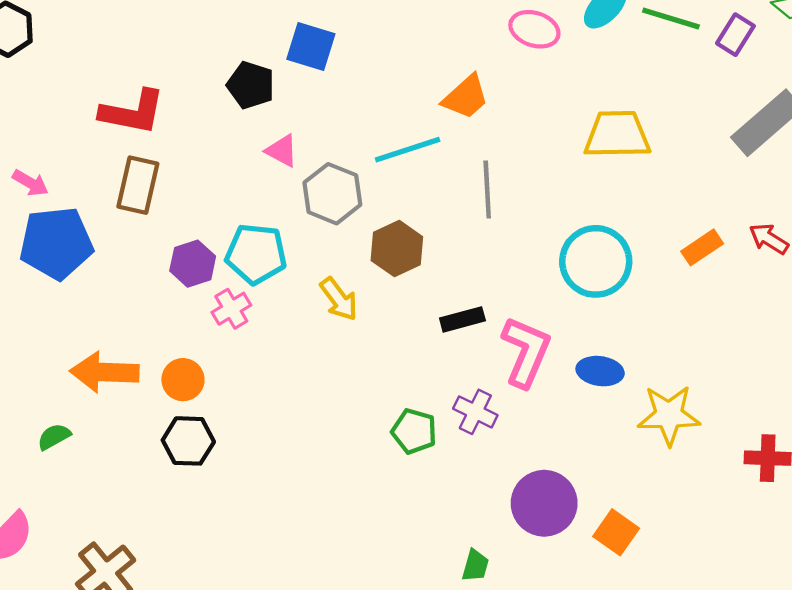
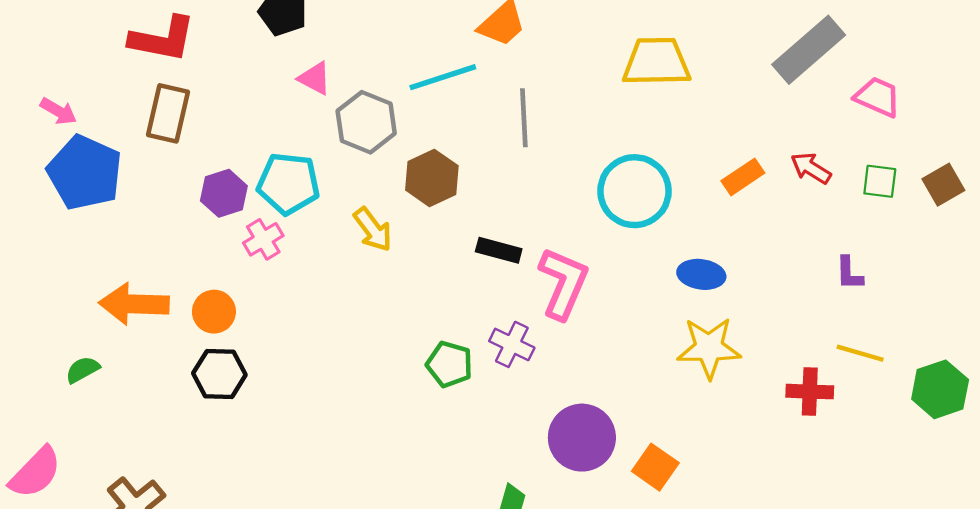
blue pentagon: (56, 243) -> (85, 173), turned 30
black rectangle: (462, 319) -> (499, 250), turned 30
blue ellipse: (600, 371) -> (701, 274), moved

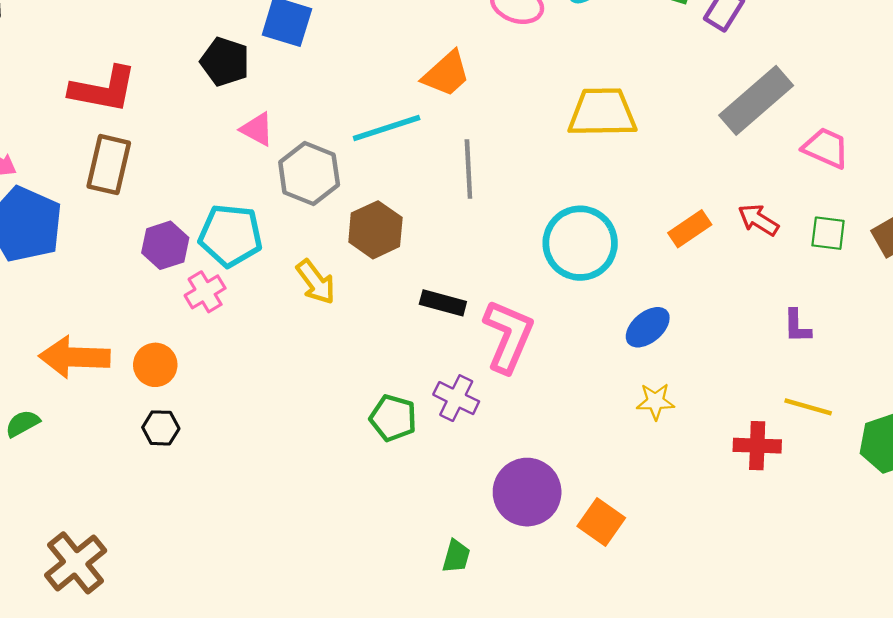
blue ellipse: (701, 274) -> (648, 327), turned -48
yellow star: (709, 348) -> (655, 401), size x0.6
black hexagon: (219, 374) -> (161, 428), size x0.7

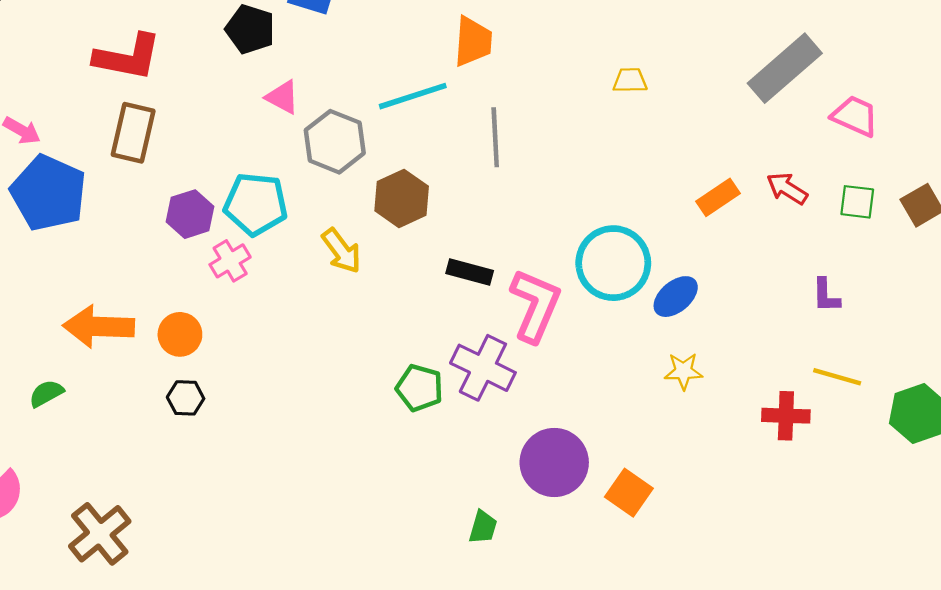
orange trapezoid: (446, 74) -> (473, 41), turned -44
yellow trapezoid: (602, 113) -> (630, 80), size x0.5
cyan circle: (580, 243) -> (613, 263), moved
purple cross: (456, 398) -> (483, 368), size x1.4

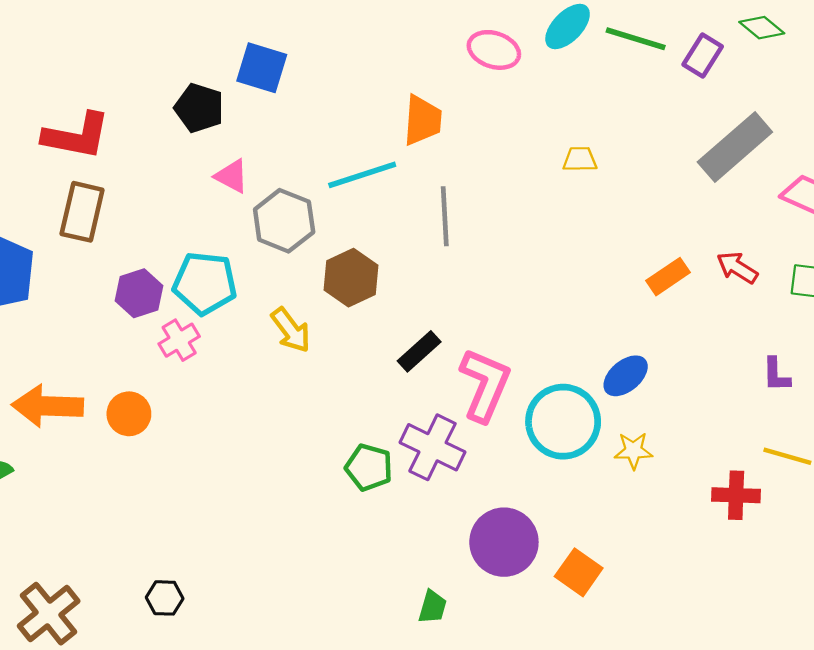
cyan circle: (613, 263) -> (563, 422), moved
black rectangle: (470, 272) -> (419, 351), turned -57
black hexagon: (186, 398) -> (165, 598), moved

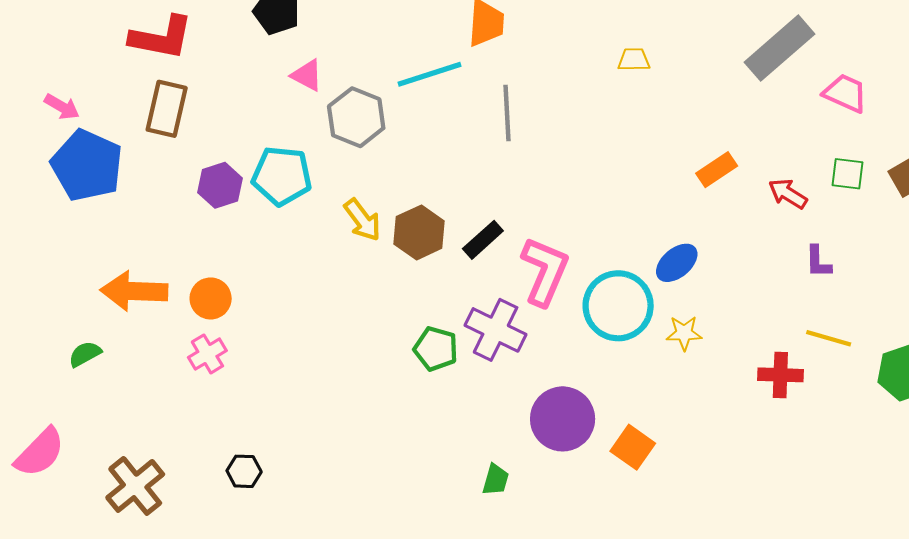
red arrow: (737, 268) -> (788, 194), moved
brown hexagon: (351, 278) -> (419, 232), moved
pink cross: (179, 340) -> (207, 354), moved

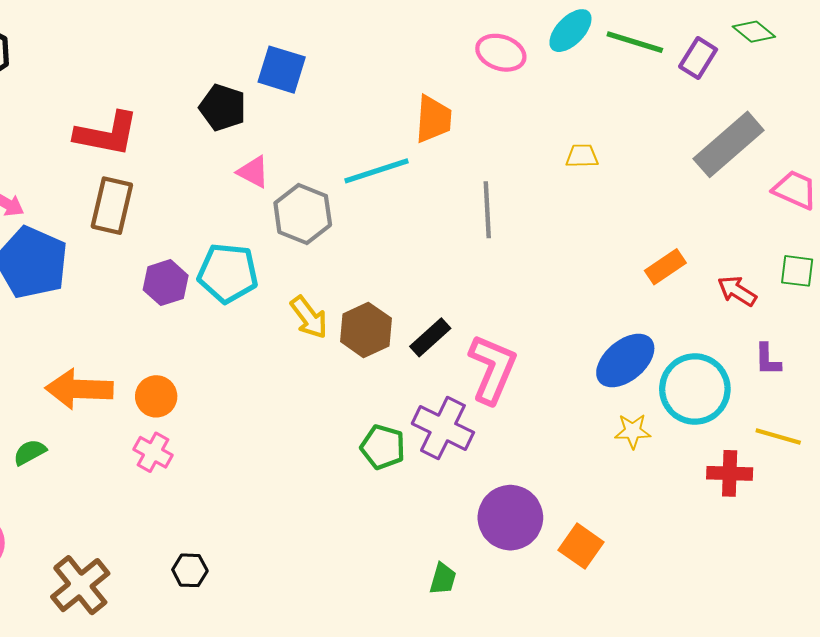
gray line: (507, 113) -> (487, 210), moved
blue ellipse: (677, 263) -> (625, 361), size x1.4
cyan circle: (618, 306) -> (695, 389), moved
pink cross: (207, 354) -> (153, 452), turned -30

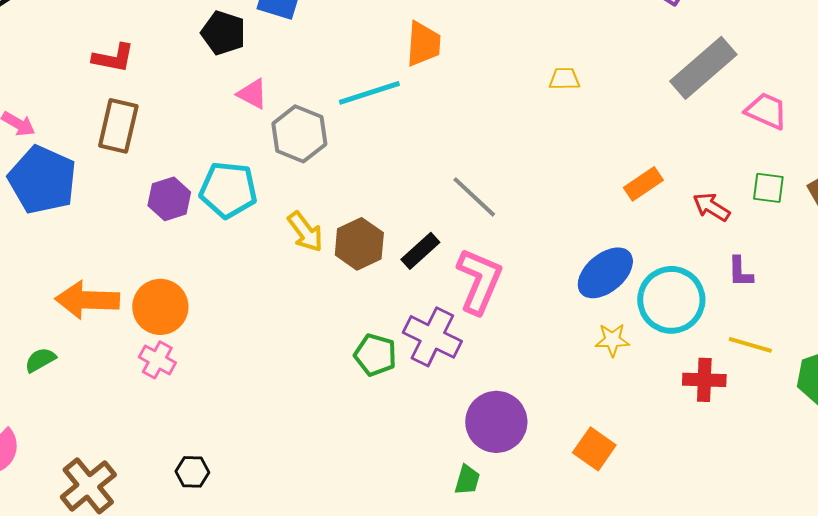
red L-shape: (107, 134) -> (113, 58), size x0.7
gray line: (487, 210) -> (474, 197), moved, turned -44
orange circle: (156, 396) -> (160, 307), size x1.4
orange square: (581, 546) -> (594, 449), moved
green trapezoid: (443, 579) -> (467, 480), moved

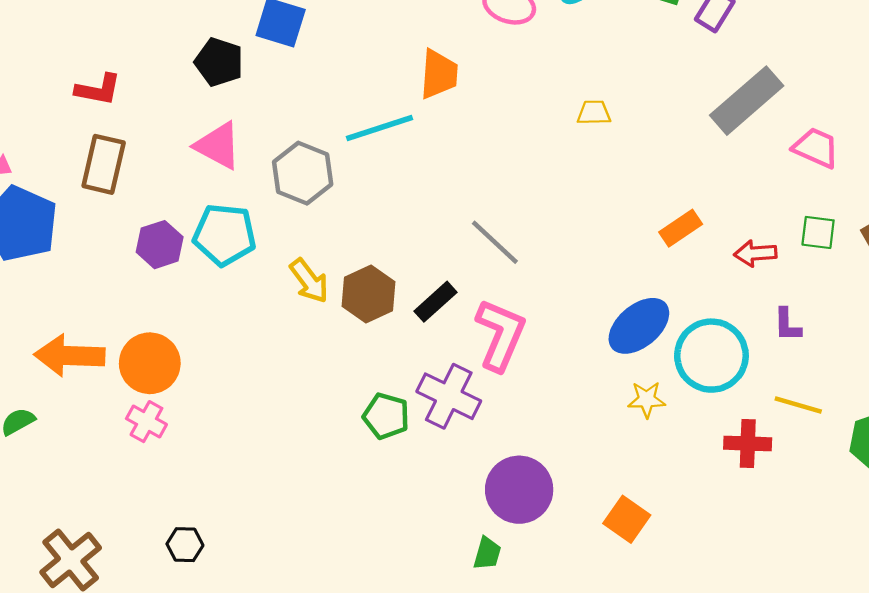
pink triangle: (252, 94) -> (218, 146), moved, size x1.4
red arrow: (711, 207) -> (755, 253), turned -36

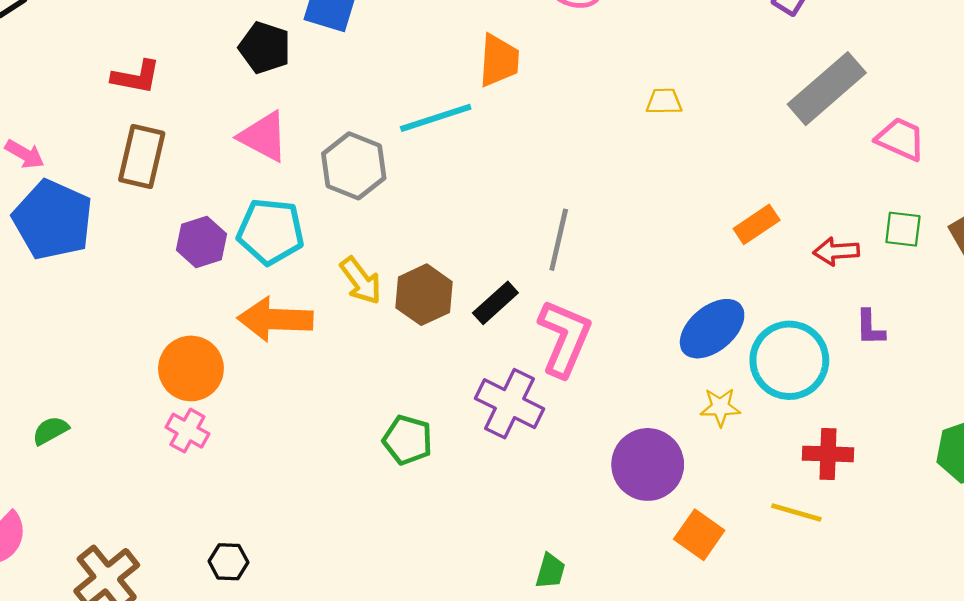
gray line: (495, 242) -> (559, 240), turned 60
orange arrow: (70, 356) -> (275, 319), moved
yellow line: (798, 405) -> (796, 513), moved
green pentagon: (386, 416) -> (408, 440), moved
purple circle: (519, 490) -> (648, 464), moved

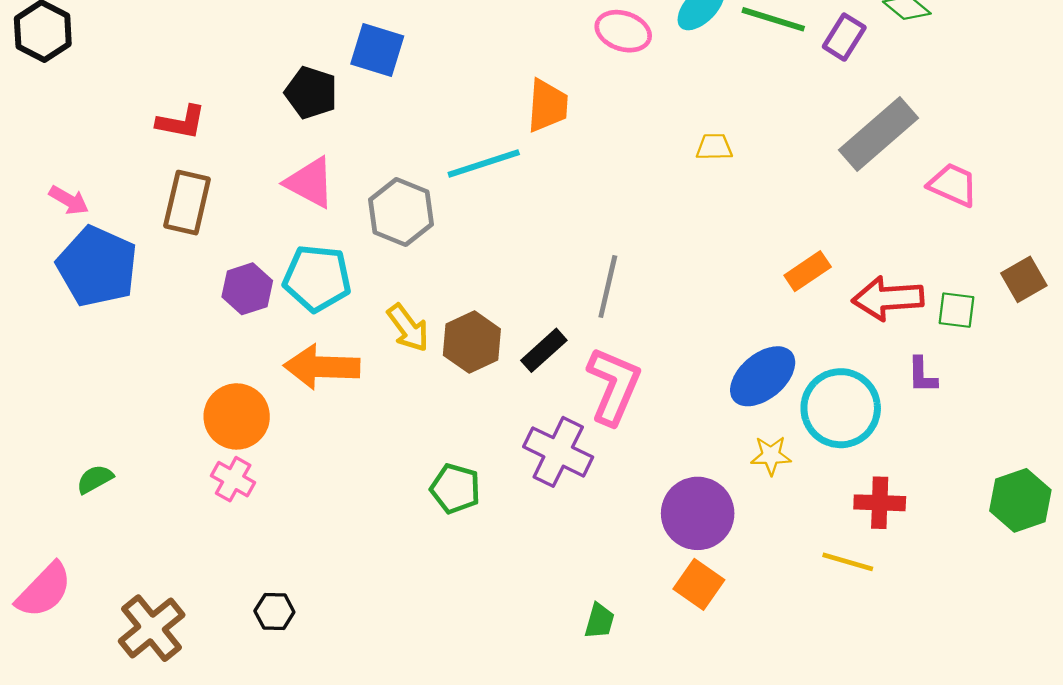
green square: (903, 229) -> (956, 310), moved
red arrow: (836, 251) -> (888, 298), size x1.5
orange square: (699, 535) -> (699, 584), moved

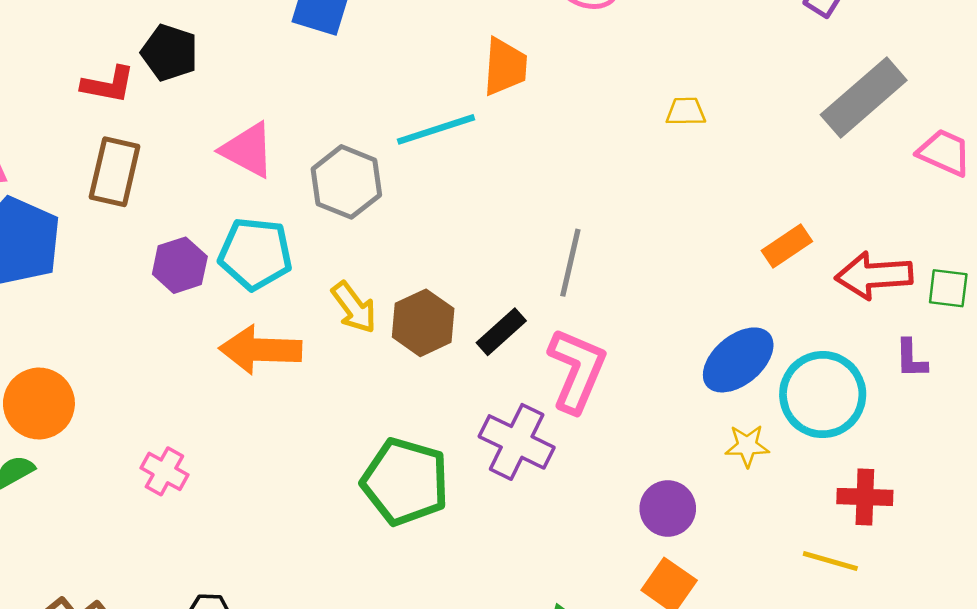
black pentagon: (311, 93) -> (170, 53), moved
orange circle: (237, 416) -> (39, 404), moved
green pentagon: (455, 489) -> (405, 482), size x1.6
purple circle: (698, 513) -> (668, 509), size x0.7

